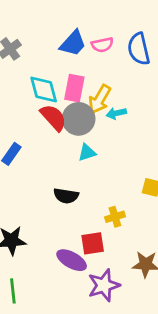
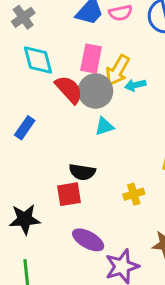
cyan diamond: (44, 90) -> (38, 60), moved
red square: (93, 243) -> (69, 194), moved

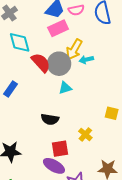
pink rectangle: (91, 59) -> (58, 28), moved, turned 54
red square: (69, 194) -> (60, 149), moved
yellow cross: (134, 194) -> (85, 134), turned -32

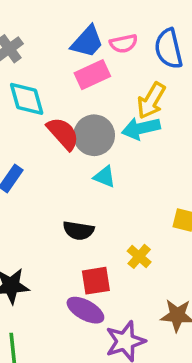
yellow arrow: (74, 49) -> (151, 101), moved
cyan arrow: (86, 60) -> (141, 128), size x1.5
cyan triangle: (65, 88) -> (105, 177), turned 40

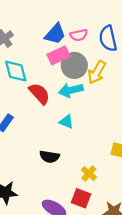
cyan arrow: (141, 128) -> (71, 90), moved
gray circle: (94, 135) -> (74, 65), moved
red square: (96, 281) -> (81, 198), moved, turned 30

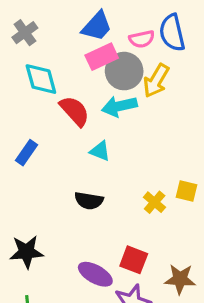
pink semicircle: (79, 35) -> (142, 39), moved
cyan triangle: (66, 122) -> (100, 151), moved
yellow cross: (89, 174) -> (155, 202), moved

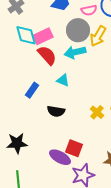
pink rectangle: (102, 57) -> (43, 36), moved
blue rectangle: (27, 153) -> (32, 90), moved
red square: (134, 260) -> (74, 148), moved

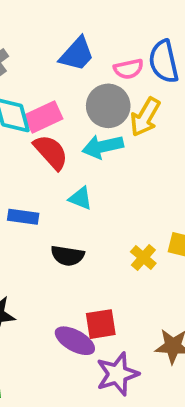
blue rectangle: (32, 90) -> (23, 217), turned 63
red square: (74, 148) -> (101, 324), turned -30

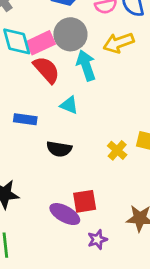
gray circle: (108, 106) -> (70, 34), moved
yellow arrow: (145, 117) -> (119, 43), turned 40
cyan arrow: (103, 147) -> (86, 65), turned 84
purple star: (117, 374) -> (97, 240), size x0.6

